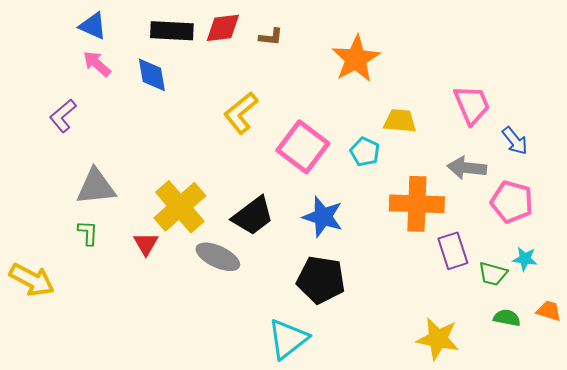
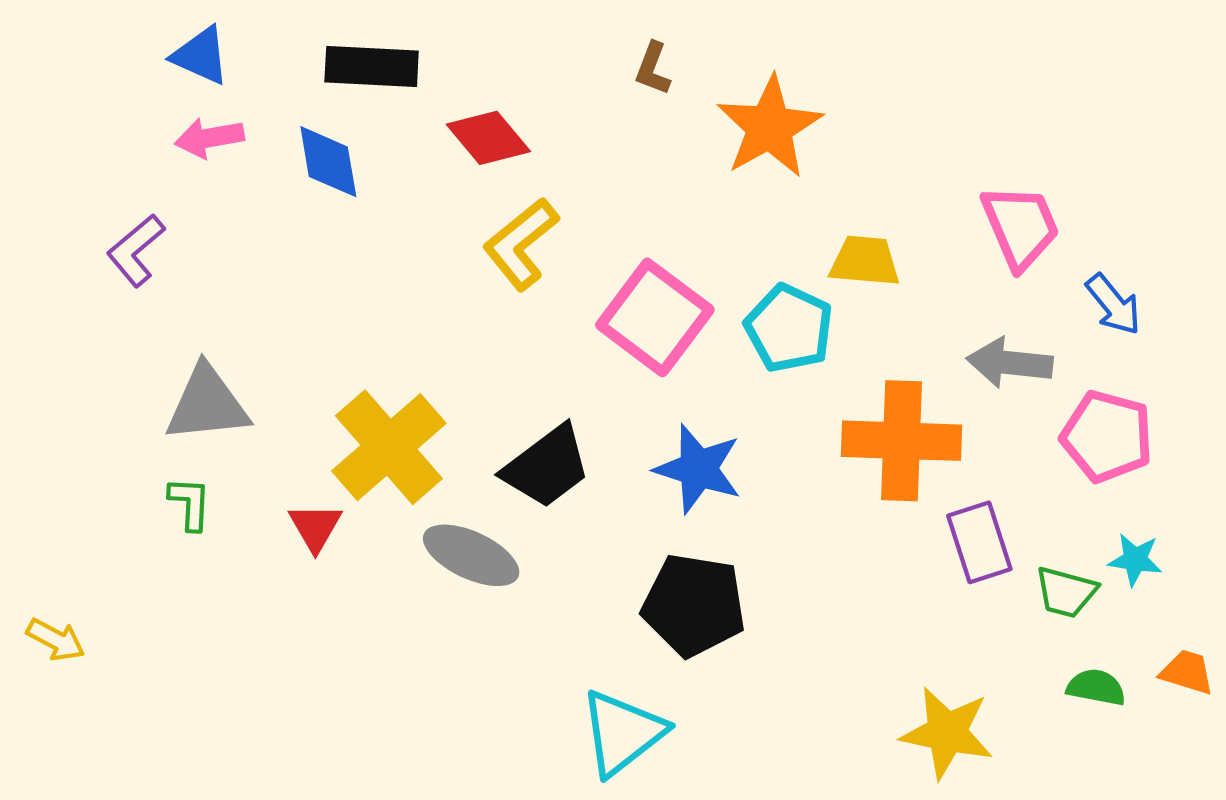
red diamond: (223, 28) -> (488, 138), moved, turned 57
brown L-shape: (271, 37) -> (653, 69), moved, turned 105
pink arrow: (97, 64) -> (209, 138), turned -52
cyan pentagon: (365, 152) -> (789, 328), size x1.4
yellow arrow: (32, 280) -> (56, 640), moved, size x0.6

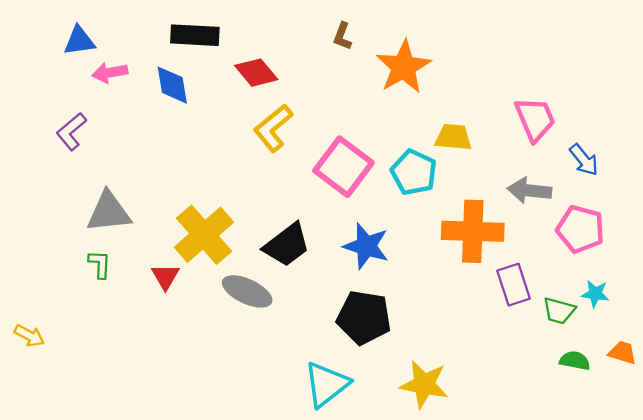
blue triangle: (201, 56) -> (79, 41), moved, turned -32
yellow star: (947, 733) -> (424, 384), moved

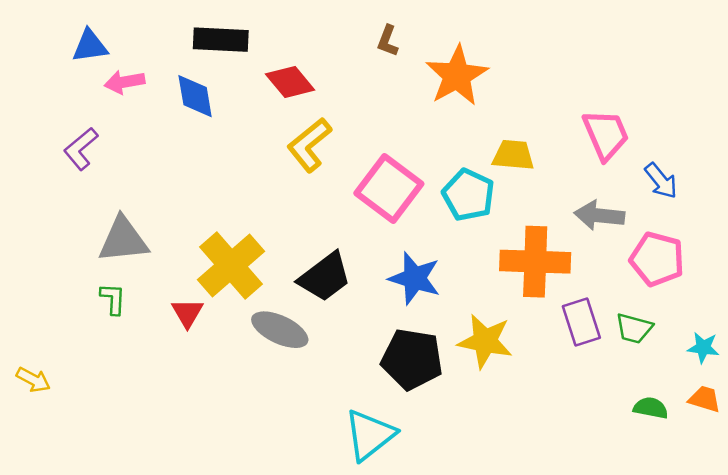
cyan star: (595, 294) -> (703, 348), moved
green trapezoid: (559, 311) -> (634, 328), moved
yellow star: (424, 384) -> (485, 341), moved

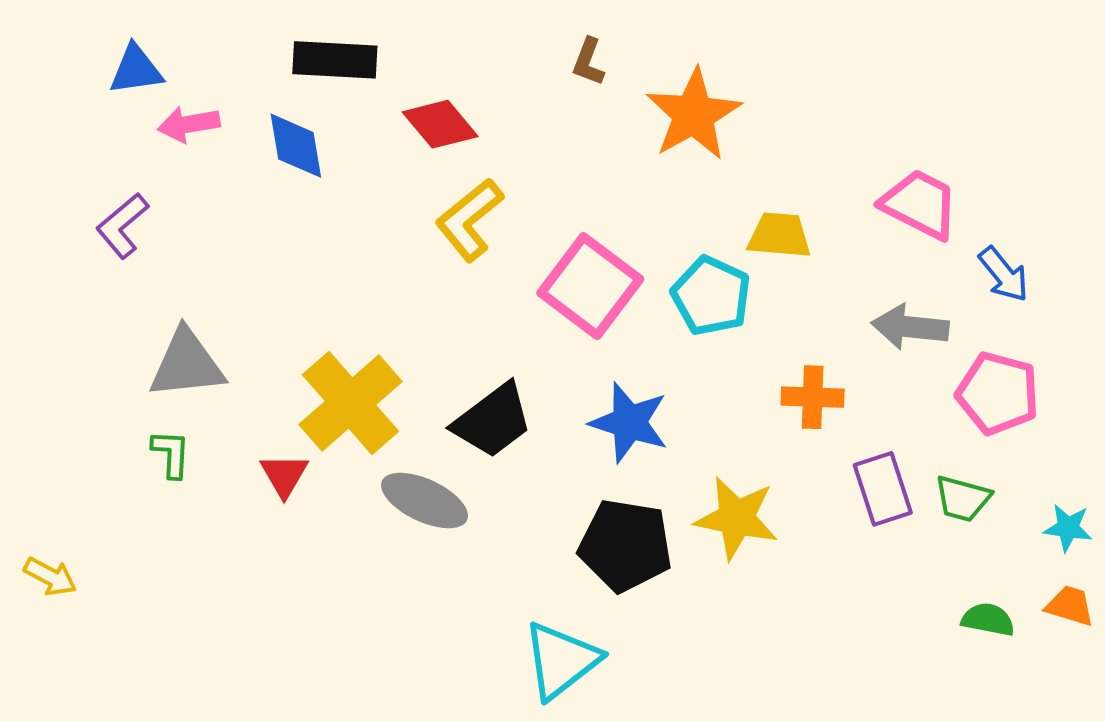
pink trapezoid: (606, 135) -> (920, 204), turned -40
orange cross: (535, 262) -> (813, 397), size x0.6

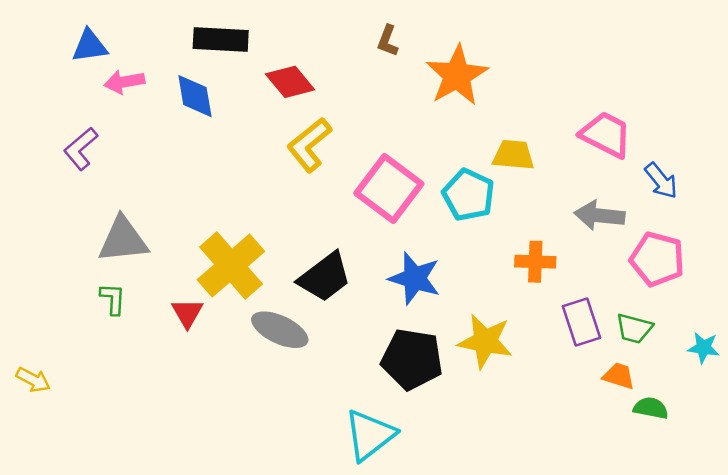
orange trapezoid: (1070, 606) -> (619, 376), moved

